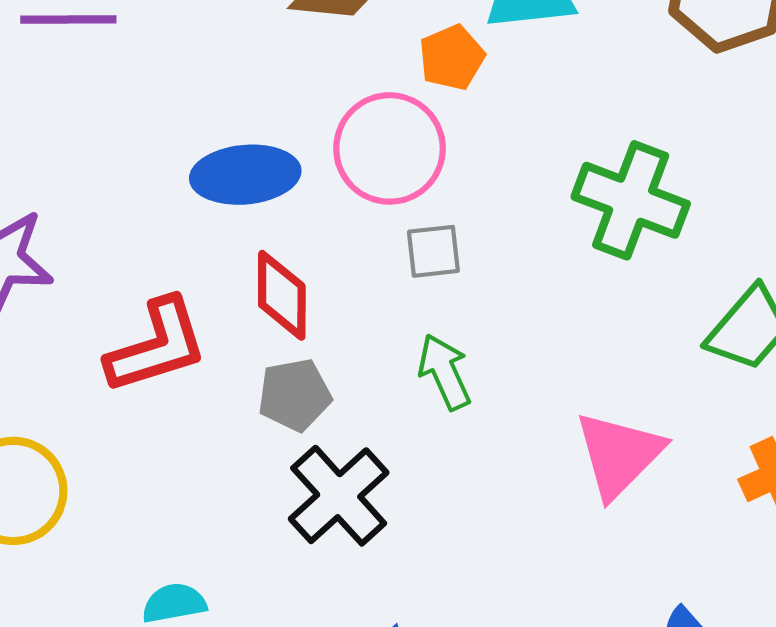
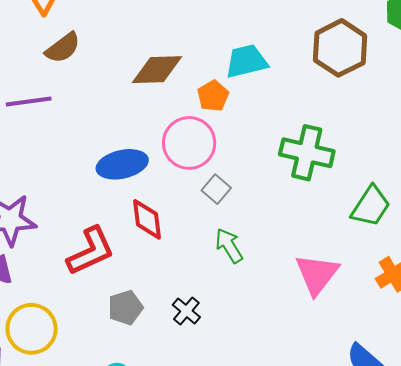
gray square: (433, 251) -> (216, 189), turned -36
gray pentagon: (294, 395) -> (125, 308), moved
black cross: (339, 496) -> (186, 311), size x0.6

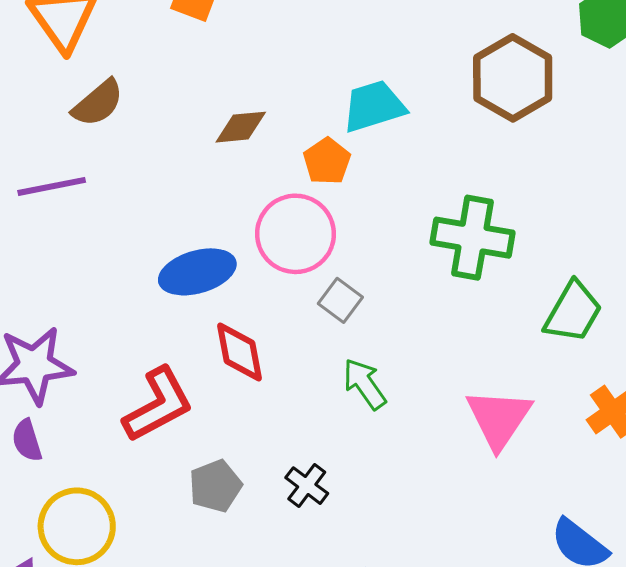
brown diamond: (157, 70) -> (241, 127), size x0.7

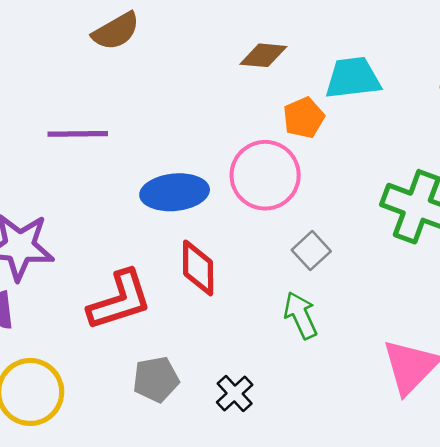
brown diamond: (241, 127) -> (263, 55), moved
purple line: (52, 186) -> (78, 134), moved
gray square: (340, 300) -> (311, 251), moved

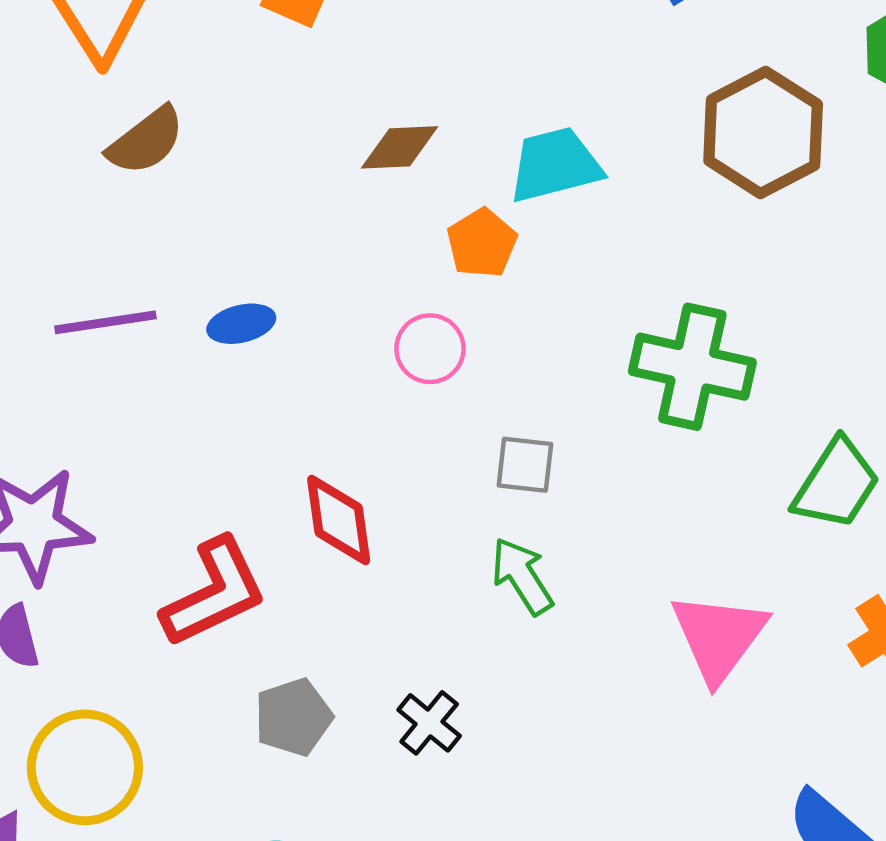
pink circle: (265, 175) -> (430, 349), size x0.6
blue ellipse: (175, 192) -> (241, 324), moved, size x0.6
gray square: (311, 251) -> (525, 465), turned -33

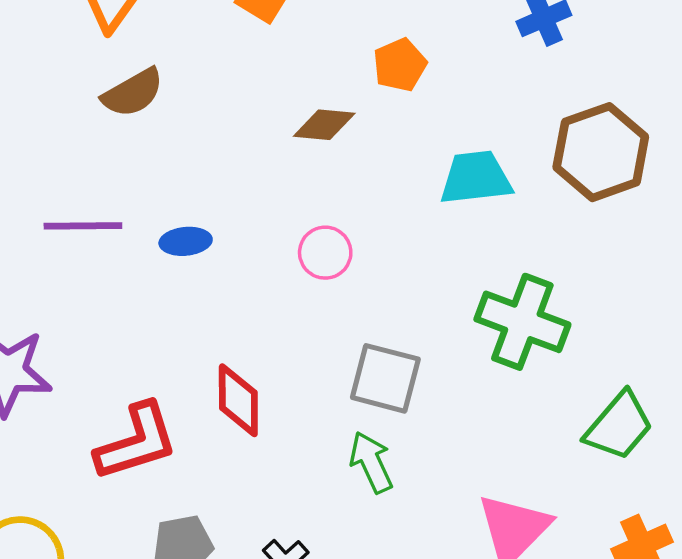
cyan trapezoid: (555, 165) -> (476, 178), moved
orange pentagon: (482, 243) -> (400, 65), moved
pink circle: (430, 349) -> (325, 253), moved
gray square: (525, 465) -> (385, 378), size x1.5

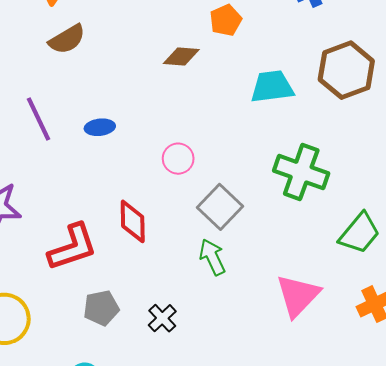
purple line: (83, 226) -> (39, 119), turned 66
pink circle: (325, 253) -> (178, 159), moved
gray square: (385, 378) -> (220, 207), turned 30

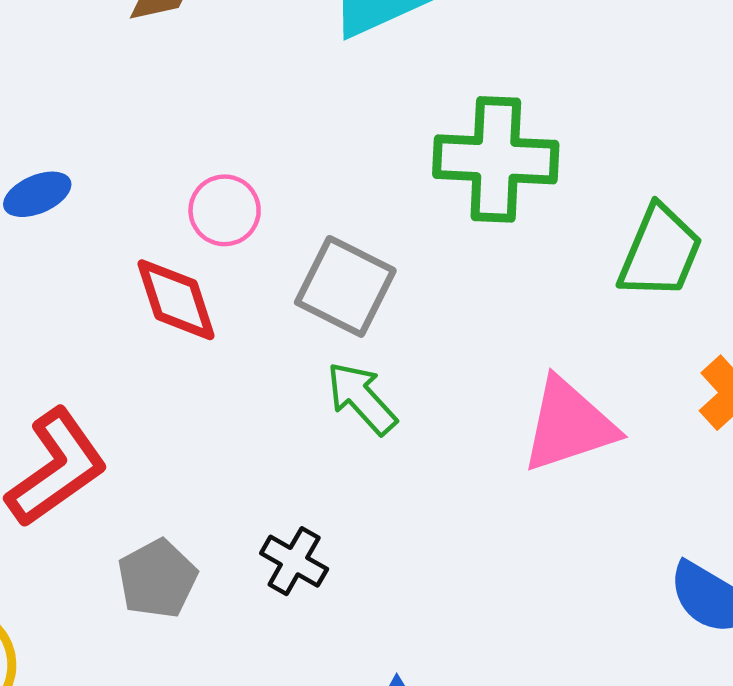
red diamond: (133, 221) -> (176, 300), moved
pink triangle: (298, 296) -> (569, 425), turned 45

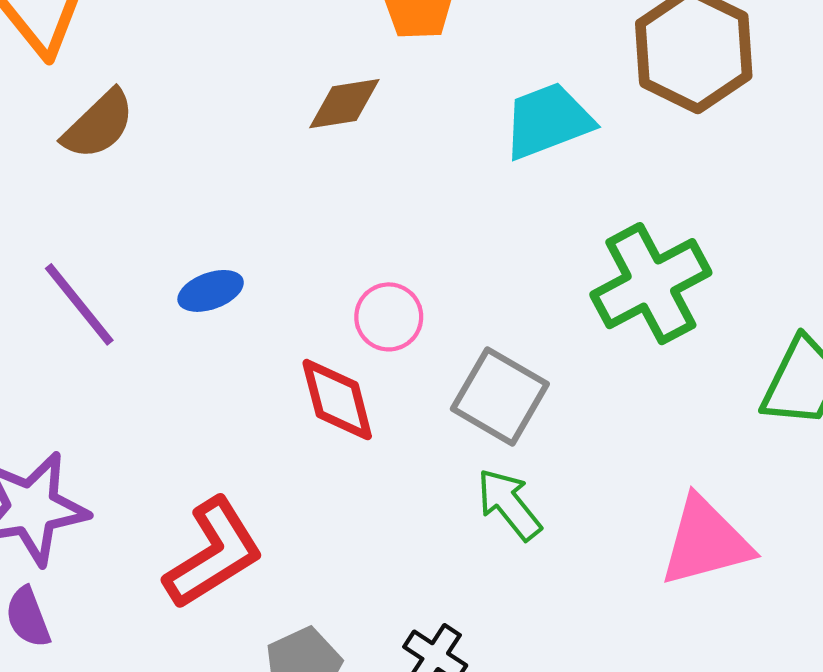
green cross: (496, 159) -> (651, 284), turned -34

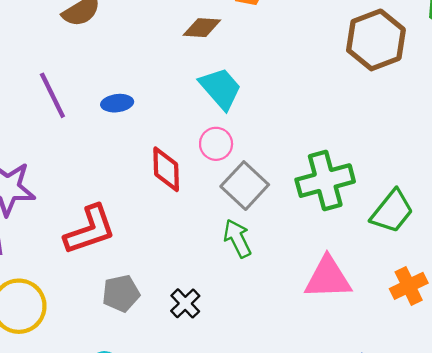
cyan trapezoid: (548, 121) -> (220, 88), moved, turned 57
green cross: (651, 284) -> (325, 181), moved
pink circle: (389, 317) -> (216, 144), moved

